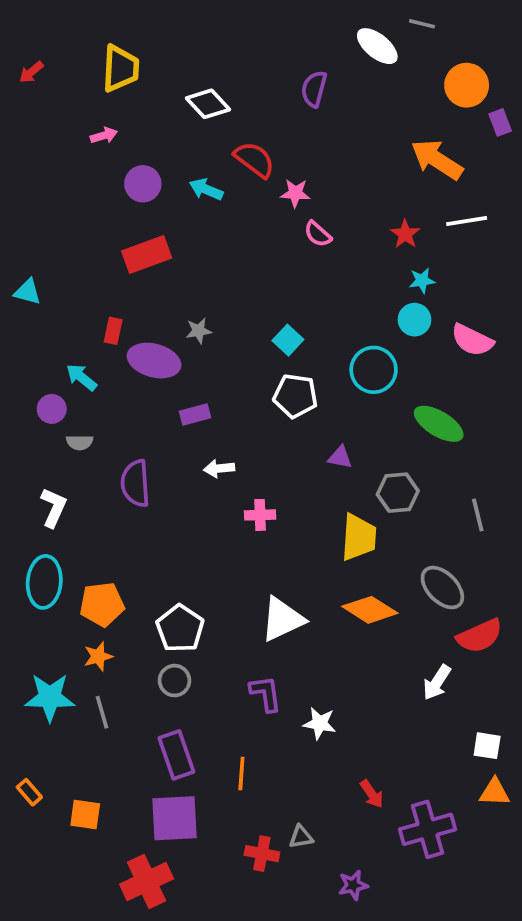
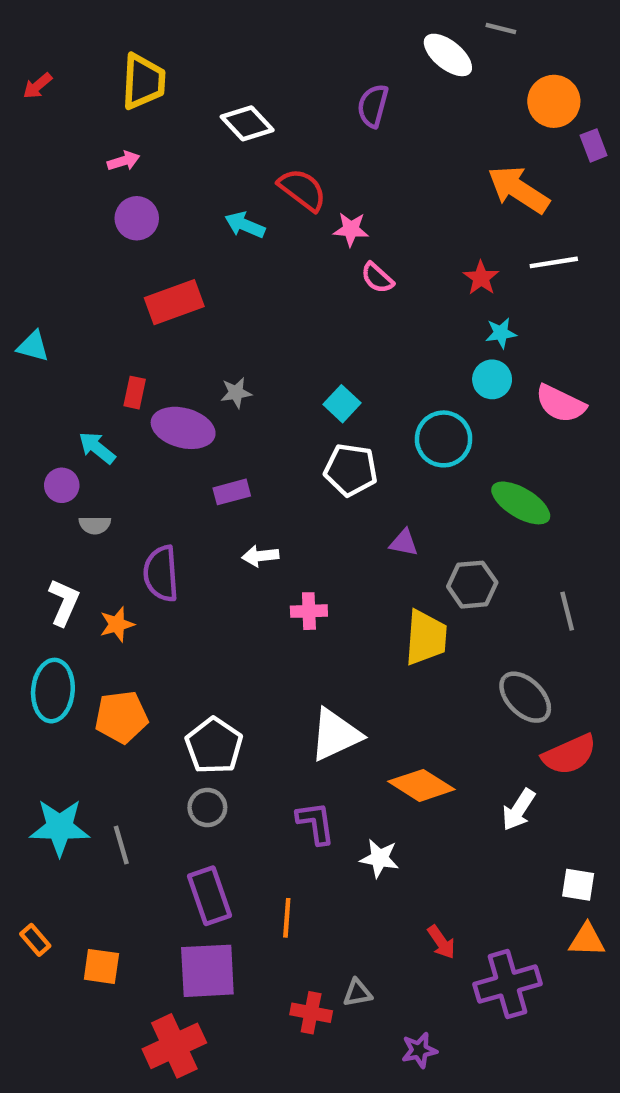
purple circle: (143, 184) -> (137, 218), moved
orange diamond: (370, 610) -> (421, 785), moved
orange star: (98, 656) -> (117, 624), moved

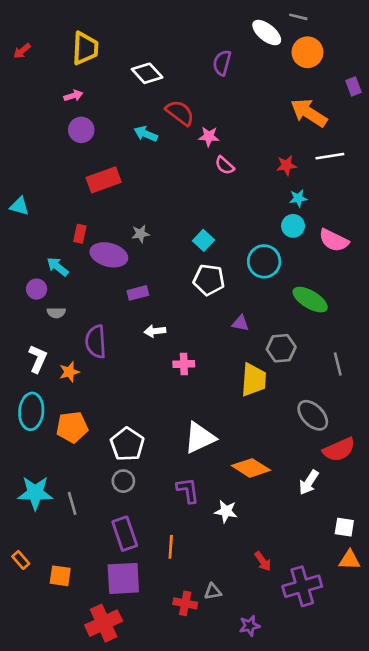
orange circle: (554, 101) -> (307, 52), moved
red star: (481, 278) -> (286, 165), turned 30

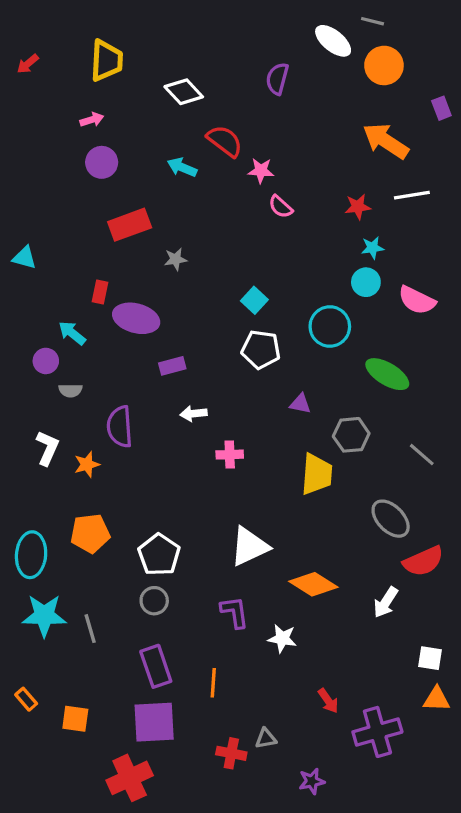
gray star: (140, 234) -> (176, 259), moved
gray line: (338, 364) -> (422, 455), turned -35
cyan ellipse: (31, 411) -> (31, 555), moved

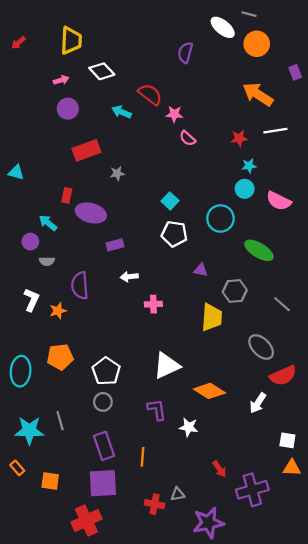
white diamond: (184, 92) -> (102, 71), moved
cyan star: (44, 615) -> (29, 430), moved
purple star: (312, 781) -> (208, 523), size x1.8

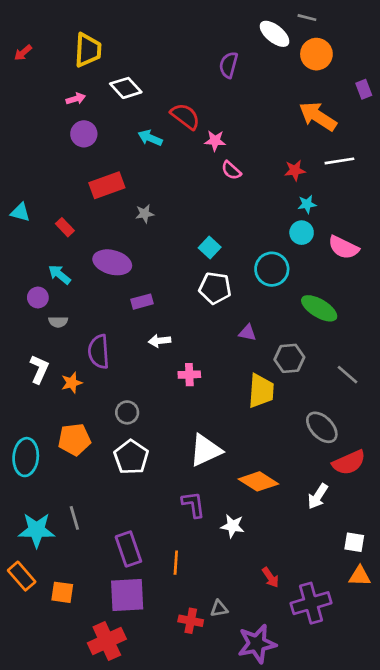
red rectangle: (67, 195) -> (65, 227), moved, turned -56
gray circle: (103, 402) -> (127, 412), moved
orange rectangle: (17, 468) -> (22, 576), size x1.5

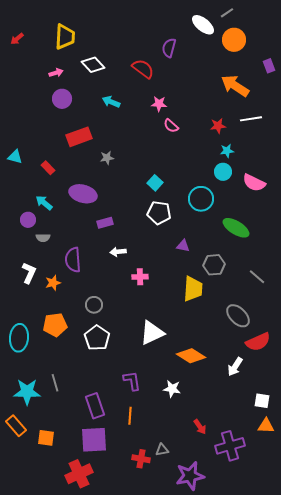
gray line: (307, 18) -> (227, 13), turned -48
red semicircle: (185, 116) -> (143, 69), moved
purple L-shape: (193, 504) -> (132, 381), moved

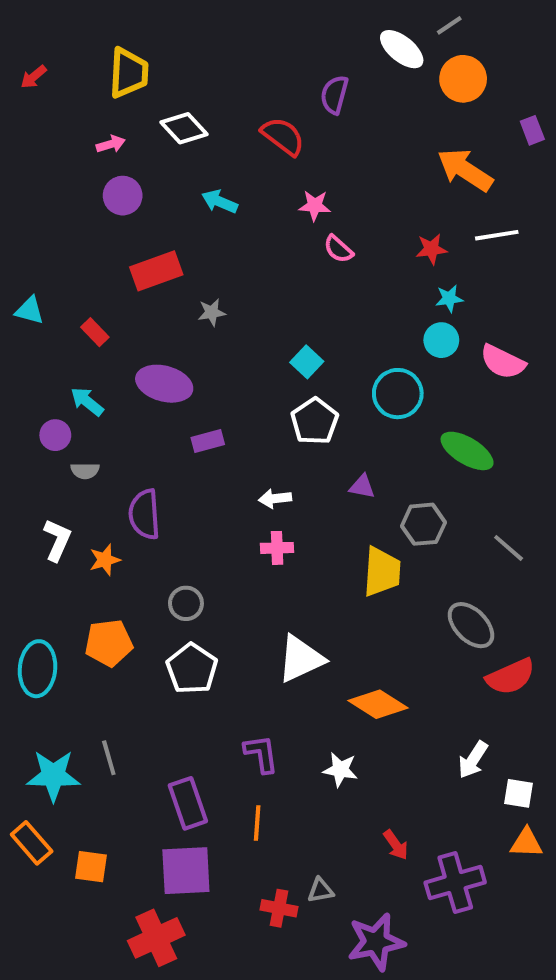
white pentagon: (159, 213) -> (315, 421), turned 30
white arrow: (118, 252) -> (275, 498), moved
white arrow: (235, 367) -> (473, 760), moved

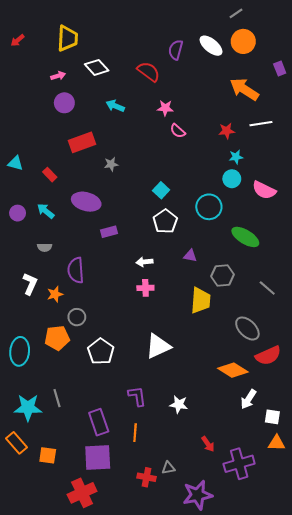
white ellipse: (402, 49) -> (211, 46), moved
purple circle: (55, 435) -> (18, 213), moved
gray circle: (186, 603) -> (77, 317), moved
orange diamond: (378, 704) -> (233, 370), moved

